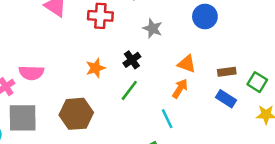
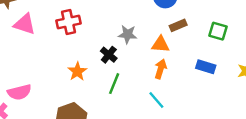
gray star: (153, 28) -> (128, 34), moved
brown rectangle: (227, 72) -> (178, 25), moved
green square: (257, 82) -> (218, 31), moved

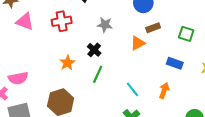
gray star: (128, 34) -> (105, 25), moved
orange triangle: (160, 44) -> (138, 43), turned -35
orange arrow: (161, 69) -> (164, 90), moved

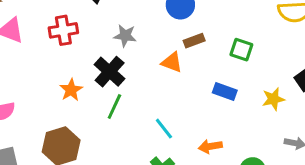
orange triangle: (138, 43) -> (172, 62), turned 49
black cross: (94, 50) -> (110, 72), size x1.5
orange arrow: (164, 90) -> (210, 146), moved, turned -119

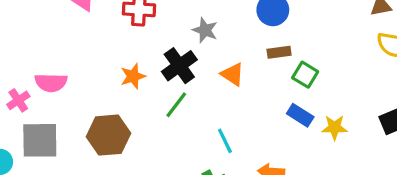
green square: (241, 50) -> (305, 75), moved
orange triangle: (172, 62) -> (232, 74), moved
yellow star: (273, 99) -> (335, 127), moved

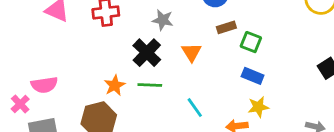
orange triangle: (232, 74) -> (191, 52), turned 35
orange star: (133, 76) -> (115, 85), moved
green line: (176, 105) -> (150, 85), turned 65
yellow star: (335, 127) -> (258, 107), moved

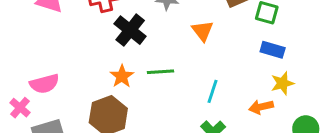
black cross: (147, 53) -> (130, 30), moved
cyan line: (195, 108) -> (213, 91), turned 60

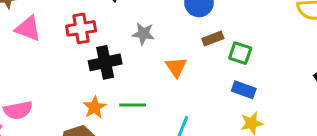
black cross: (130, 30) -> (105, 62), turned 36

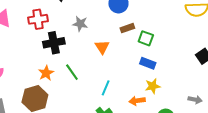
green line: (133, 105) -> (72, 72), turned 54

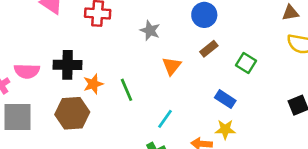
brown rectangle: (127, 28) -> (209, 49), turned -32
green square: (146, 38) -> (246, 63), moved
black cross: (54, 43) -> (67, 65), moved

